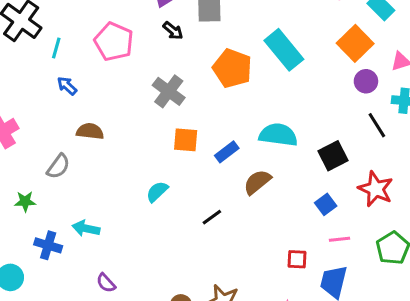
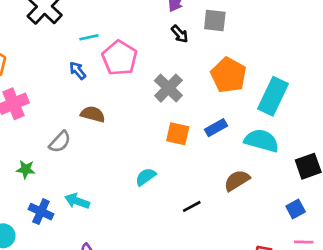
pink pentagon: (114, 42) -> (120, 58), moved
cyan line: (56, 48) -> (89, 37), moved, turned 54
cyan rectangle: (284, 50) -> (273, 96), moved, turned 57
blue rectangle: (227, 152) -> (216, 128), moved

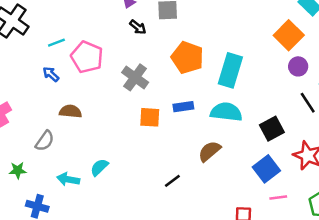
blue rectangle: (216, 128) -> (183, 107), turned 30
cyan semicircle: (146, 177) -> (99, 167), moved
cyan arrow: (77, 201) -> (68, 179), moved
blue square: (296, 209) -> (266, 169), size x1.5

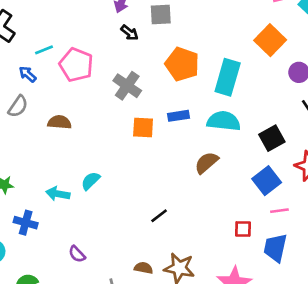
orange square: (289, 35) -> (270, 40), moved
blue arrow: (51, 74) -> (28, 74), moved
gray semicircle: (45, 141) -> (18, 106), moved
black line: (172, 181) -> (159, 216), moved

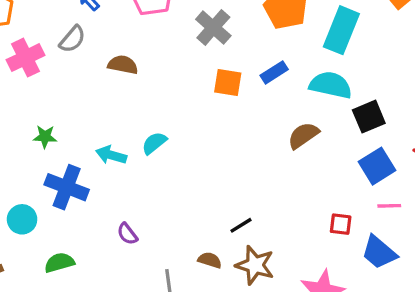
blue rectangle: (178, 116) -> (274, 72), turned -30
black square: (272, 138) -> (369, 117), moved
black line: (159, 216) -> (241, 225), moved
blue cross: (26, 223) -> (67, 187), size x1.4
blue trapezoid: (275, 248) -> (379, 252), turned -68

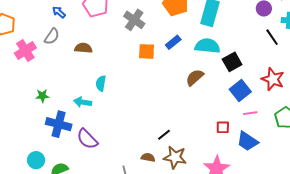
cyan semicircle: (154, 143) -> (101, 83), moved, turned -35
cyan circle: (22, 219) -> (36, 160), moved
purple semicircle: (127, 234) -> (87, 139), moved, size x1.6

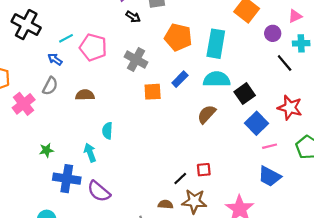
cyan arrow: (83, 102) -> (90, 153), turned 66
red square: (223, 127) -> (204, 170), moved

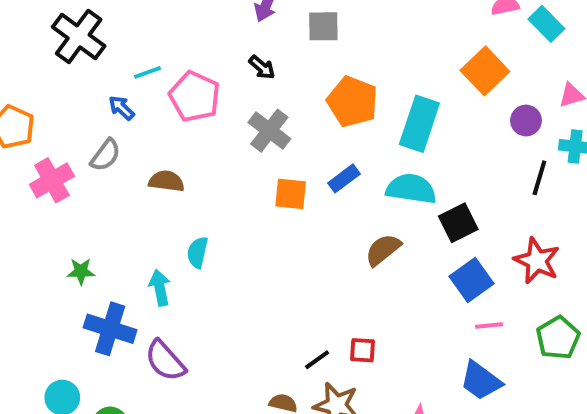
black arrow: (133, 17) -> (262, 67), moved
black line: (285, 63) -> (539, 178), turned 48

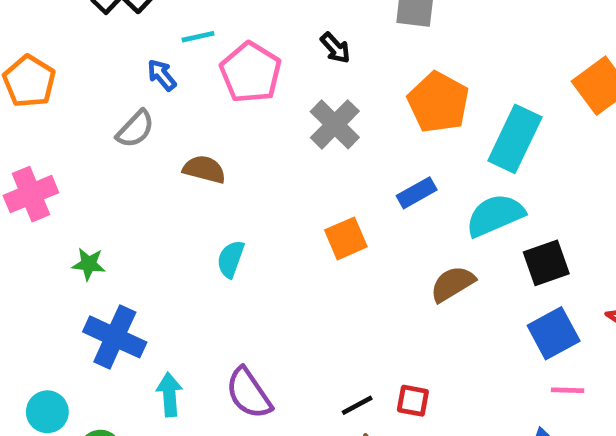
pink cross: (52, 180) -> (31, 194), moved
cyan semicircle: (411, 189) -> (495, 215), turned -39
orange square: (291, 194) -> (346, 238), moved, turned -36
cyan arrow: (160, 288) -> (169, 395), moved
purple semicircle: (165, 361) -> (249, 393), moved

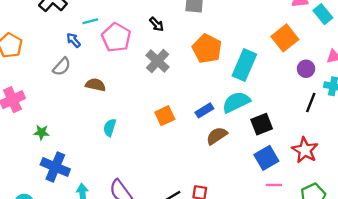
blue rectangle: (417, 193) -> (204, 110), moved

